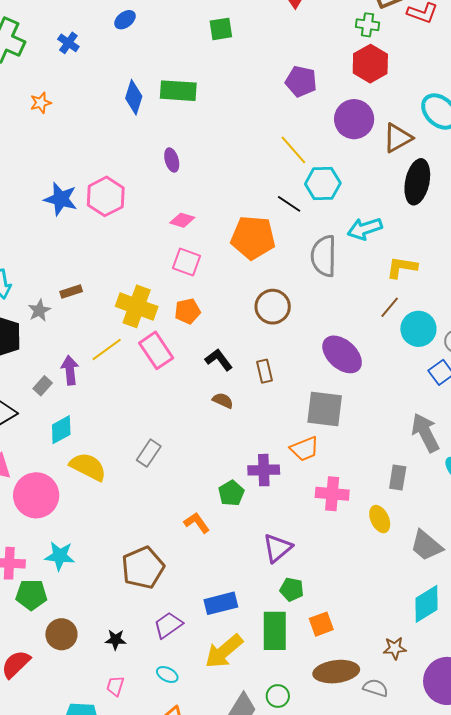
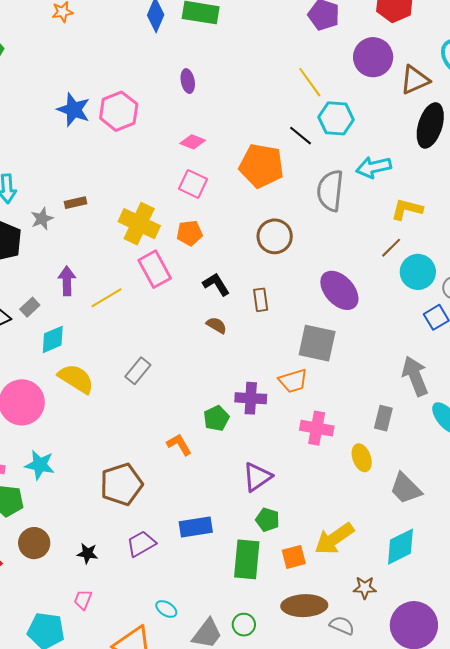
yellow line: (107, 349) -> (106, 298), moved
gray rectangle: (43, 386) -> (30, 307), moved
yellow arrow: (224, 651) -> (334, 539), moved
cyan ellipse: (167, 674) -> (166, 609), moved

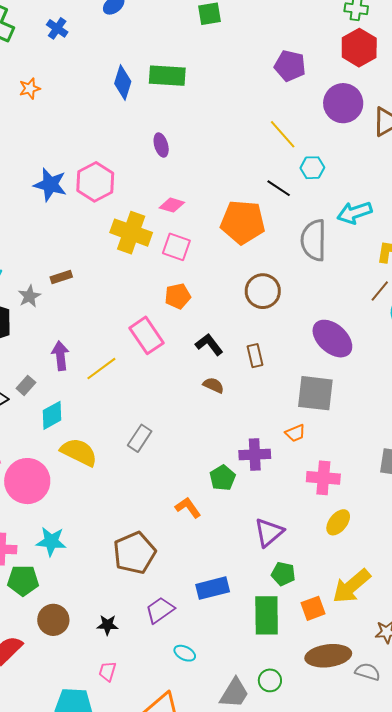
cyan hexagon: (336, 118) -> (312, 168), size x0.7
yellow cross: (139, 224) -> (131, 233), moved
orange trapezoid: (293, 381) -> (295, 433), size x0.7
yellow ellipse: (362, 458) -> (338, 522), moved, turned 64
cyan ellipse: (166, 609) -> (185, 653), moved

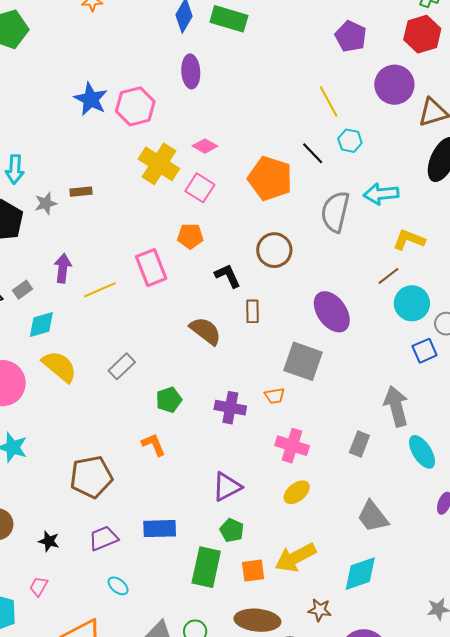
purple ellipse: (161, 145) -> (191, 71), moved, size x1.4
black L-shape: (209, 344) -> (228, 276), moved
brown semicircle: (213, 385) -> (205, 331), size x1.6
green pentagon: (222, 478) -> (169, 400), moved

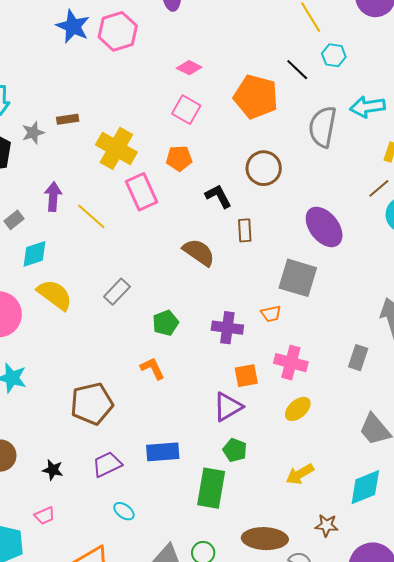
yellow cross: (159, 164) -> (116, 148), moved
yellow line: (100, 290) -> (91, 216), turned 68
yellow arrow: (296, 557) -> (300, 474), size x0.7
orange square: (253, 571) -> (246, 376), moved
pink trapezoid: (39, 586) -> (45, 516), turned -140

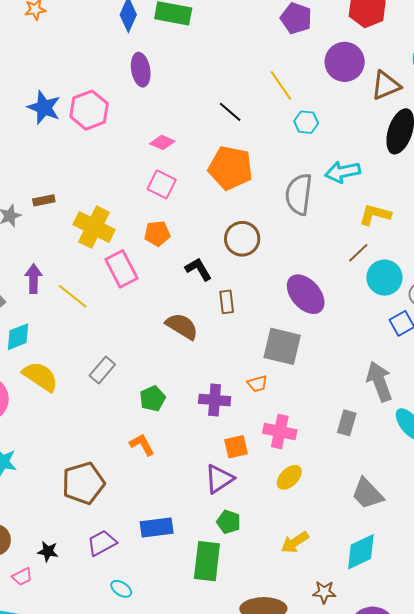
black line: (297, 70) -> (230, 112), moved
pink trapezoid: (45, 516) -> (22, 577), moved

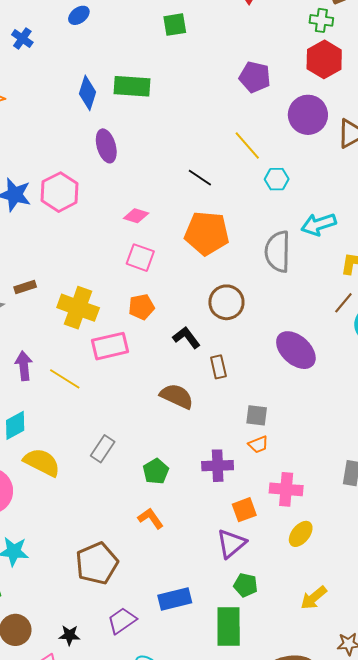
pink rectangle: (121, 269) -> (110, 346), turned -69
gray square: (282, 346) -> (257, 415), moved, size x0.6

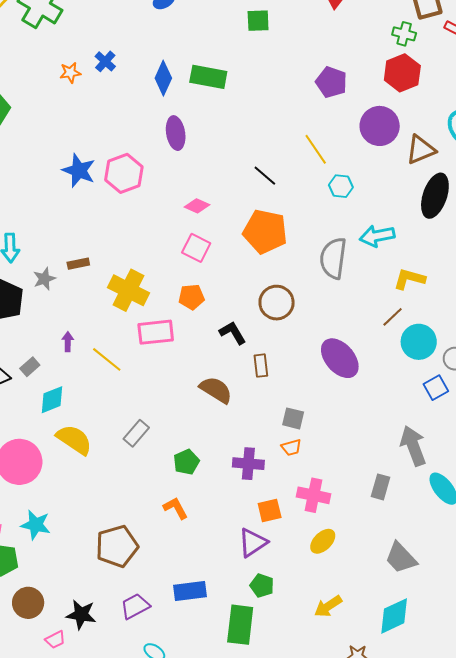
blue cross: (22, 39) -> (105, 61), moved
purple arrow: (24, 366) -> (68, 342), size x0.7
black star: (69, 635) -> (81, 615), size x1.4

